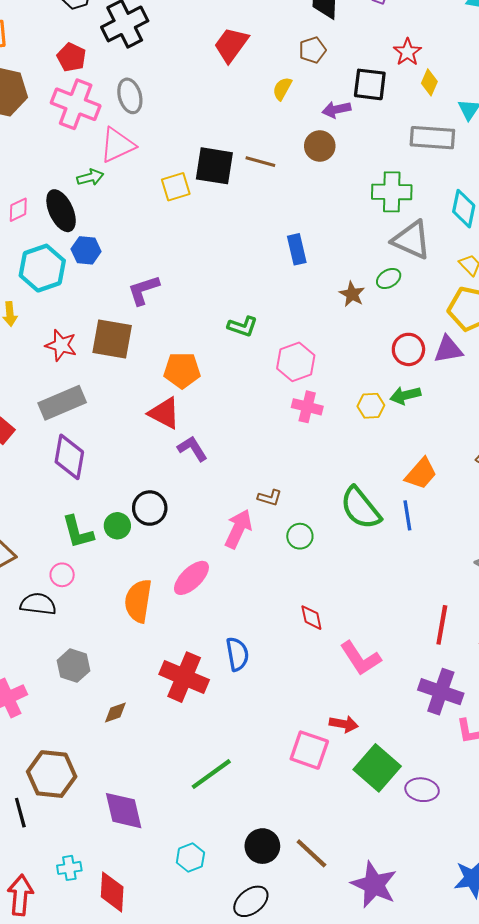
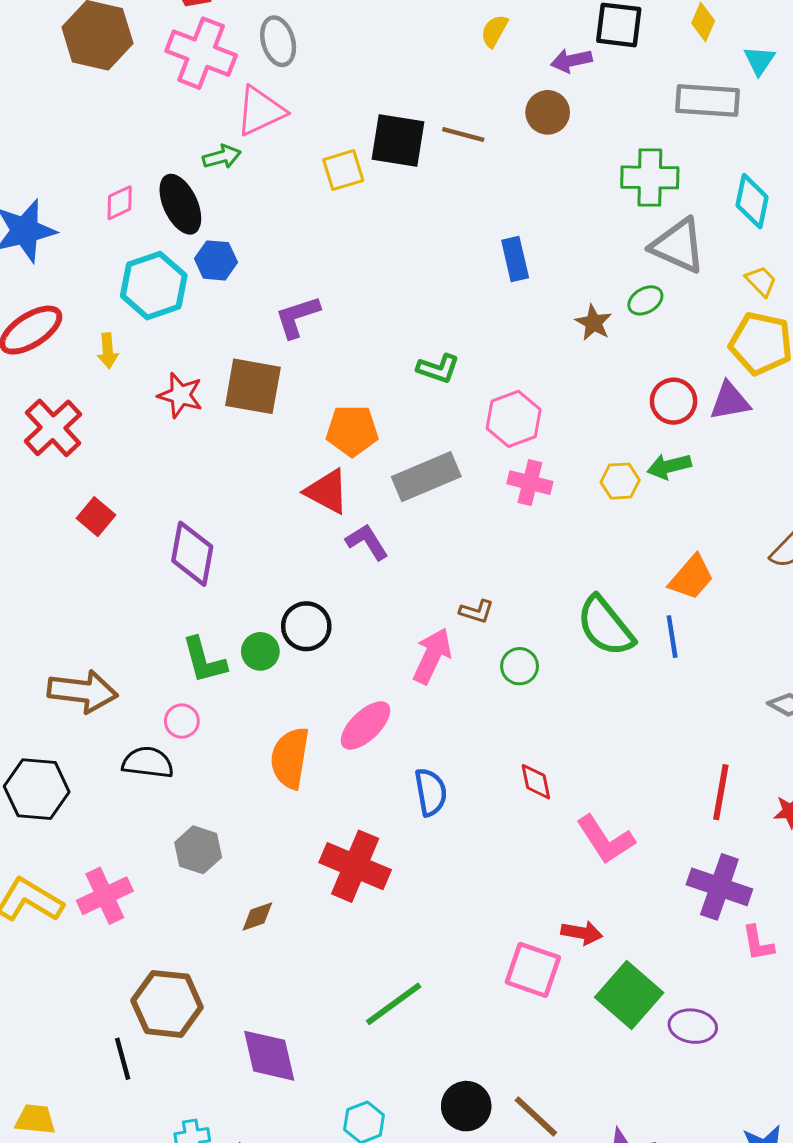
gray rectangle: (62, 403) -> (426, 477), moved
blue semicircle: (237, 654) -> (431, 792), moved

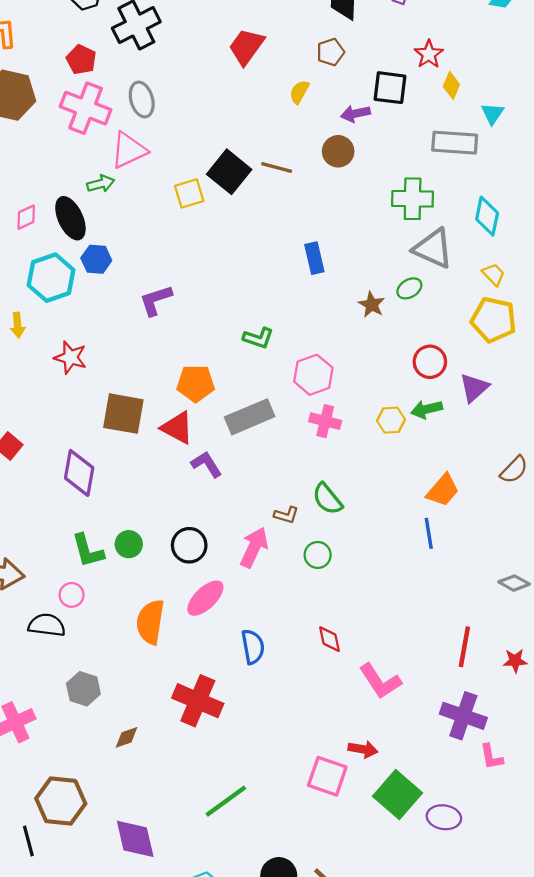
black square: (398, 140) -> (229, 172), turned 30
brown square: (253, 386) -> (123, 414), moved
purple triangle: (730, 401) -> (474, 388), moved, turned -32
black circle: (306, 626) -> (189, 545), moved
green semicircle: (605, 626) -> (327, 499), moved, size x0.7

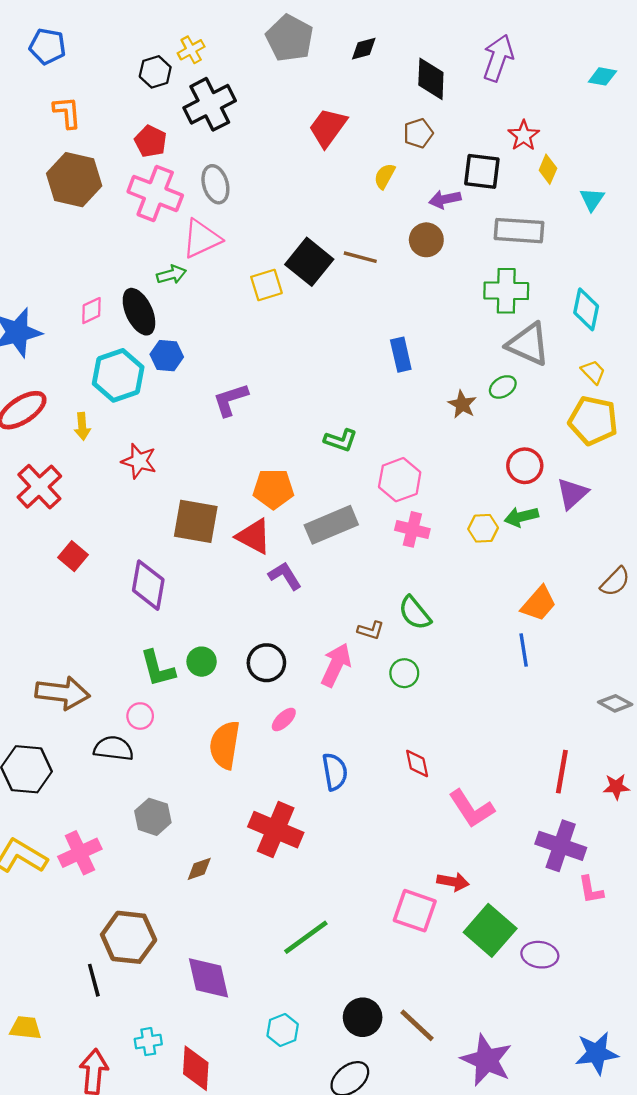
gray rectangle: (455, 143) -> (519, 231), moved
pink ellipse: (205, 598) -> (284, 719), size x0.6

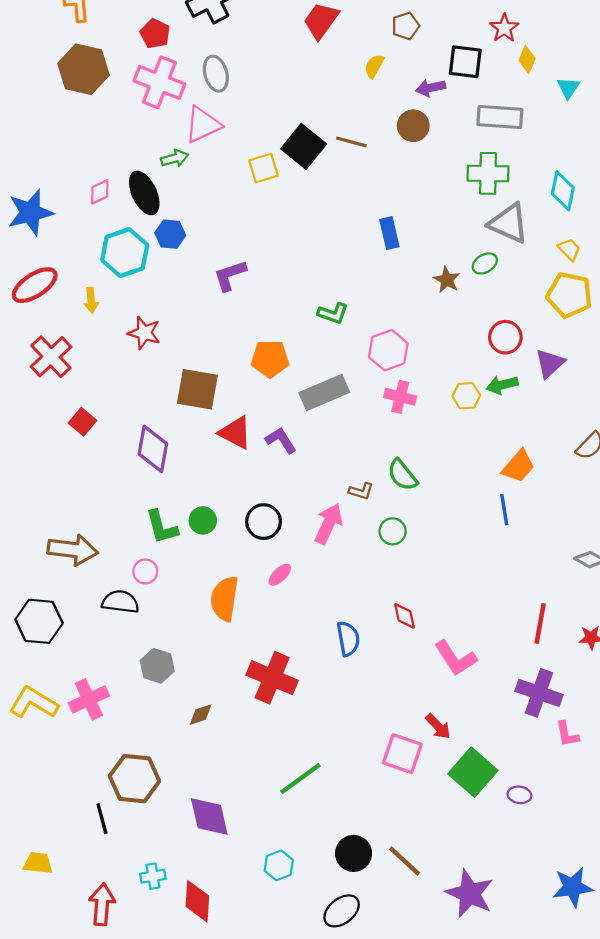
red triangle: (254, 536) -> (235, 433), moved
blue semicircle: (335, 772) -> (348, 639), moved
red arrow: (453, 882) -> (438, 727), turned 36
purple ellipse: (540, 955) -> (519, 795), size x0.7

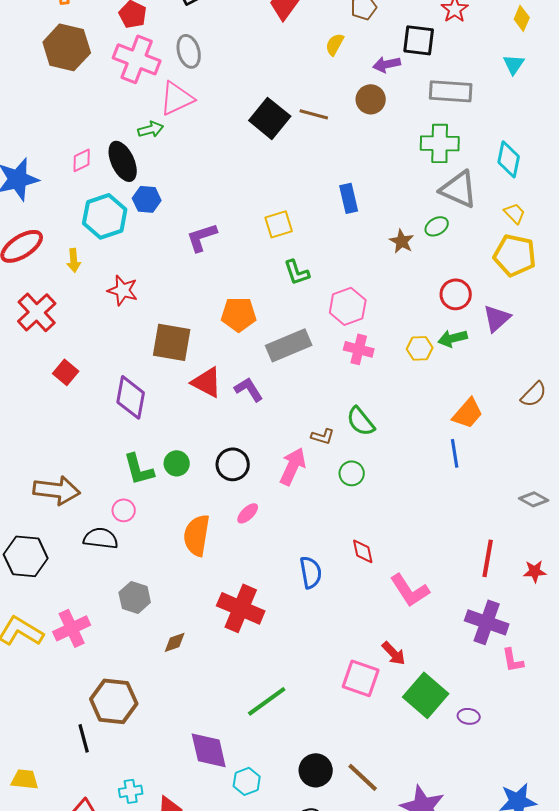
yellow diamond: (527, 60) -> (522, 18), moved
yellow square: (264, 168) -> (279, 224), moved
green L-shape: (333, 313) -> (297, 272), turned 52
purple diamond: (209, 817) -> (209, 750), moved

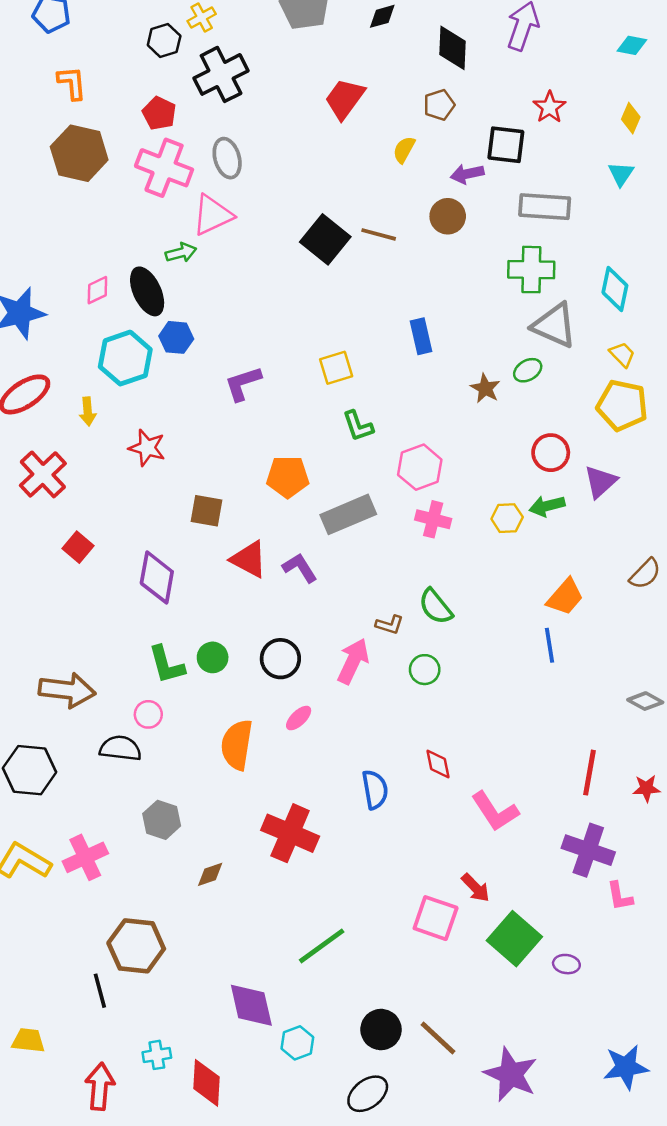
brown square: (172, 342) -> (206, 511), size x0.7

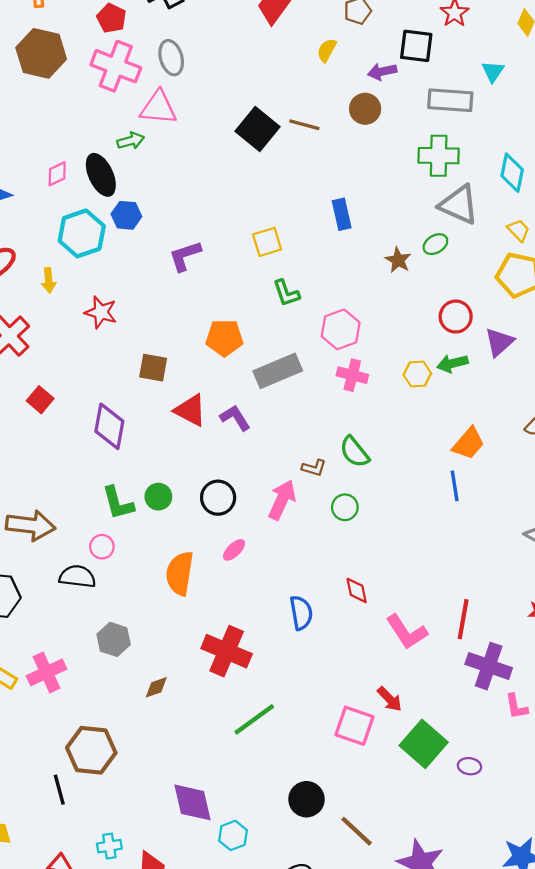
cyan triangle: (621, 174) -> (493, 71), moved
pink triangle: (213, 215) -> (158, 108), turned 30
red line: (589, 773) -> (463, 619), moved
green line: (322, 946) -> (254, 719), moved
black circle: (381, 1030) -> (306, 799), moved

